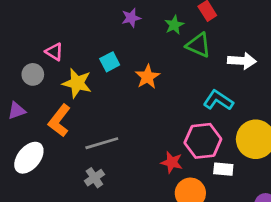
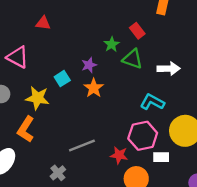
purple star: (131, 18) -> (89, 65), moved
pink triangle: (54, 52) -> (18, 57), moved, size x1.5
gray line: (102, 143) -> (82, 146), moved

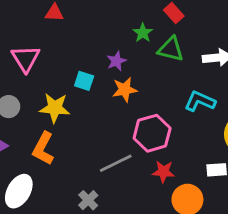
pink triangle: (18, 57) -> (26, 58), turned 35
cyan square: (62, 79) -> (84, 81), turned -35
orange star: (94, 88) -> (125, 90), turned 30
pink hexagon: (143, 136) -> (152, 133), moved

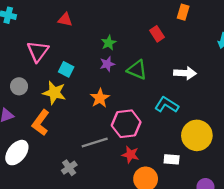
green star: (143, 33) -> (109, 43), moved
green triangle: (171, 49) -> (137, 70), moved
cyan square: (84, 81) -> (66, 69), moved
orange star: (125, 90) -> (100, 98), moved, turned -30

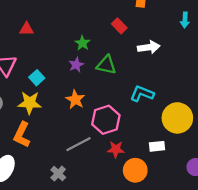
green star: (109, 43) -> (82, 43), moved
cyan square: (66, 69) -> (37, 78), turned 32
white arrow: (185, 73) -> (149, 47), moved

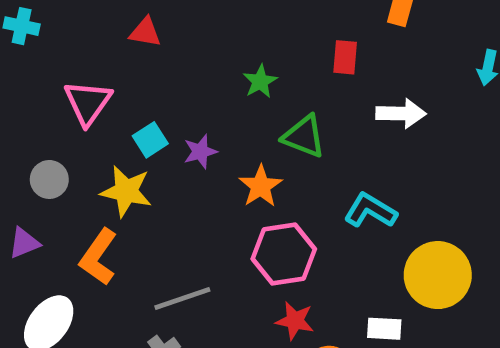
red rectangle: (119, 26) -> (345, 57), turned 40
purple star: (76, 65) -> (200, 152), moved
orange star: (75, 100) -> (261, 186), moved
gray line: (78, 144) -> (182, 299), moved

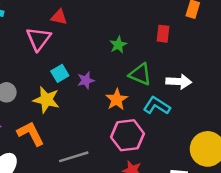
pink triangle: (88, 103) -> (39, 39), moved
white arrow: (401, 113) -> (179, 82), moved
cyan L-shape: (370, 211) -> (157, 106), moved
orange L-shape: (98, 257) -> (31, 134), turned 116

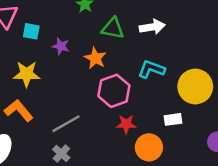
cyan square: (60, 73) -> (31, 31), moved, turned -36
purple star: (86, 80) -> (61, 46), turned -30
cyan L-shape: (157, 106) -> (151, 69), moved

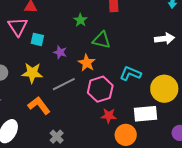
white arrow: (152, 27) -> (165, 39), moved
orange L-shape: (19, 111) -> (39, 105), moved
white rectangle: (173, 119) -> (146, 114), size x1.6
gray line: (66, 124) -> (64, 84), moved

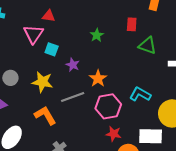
green triangle: (102, 40) -> (147, 45), moved

